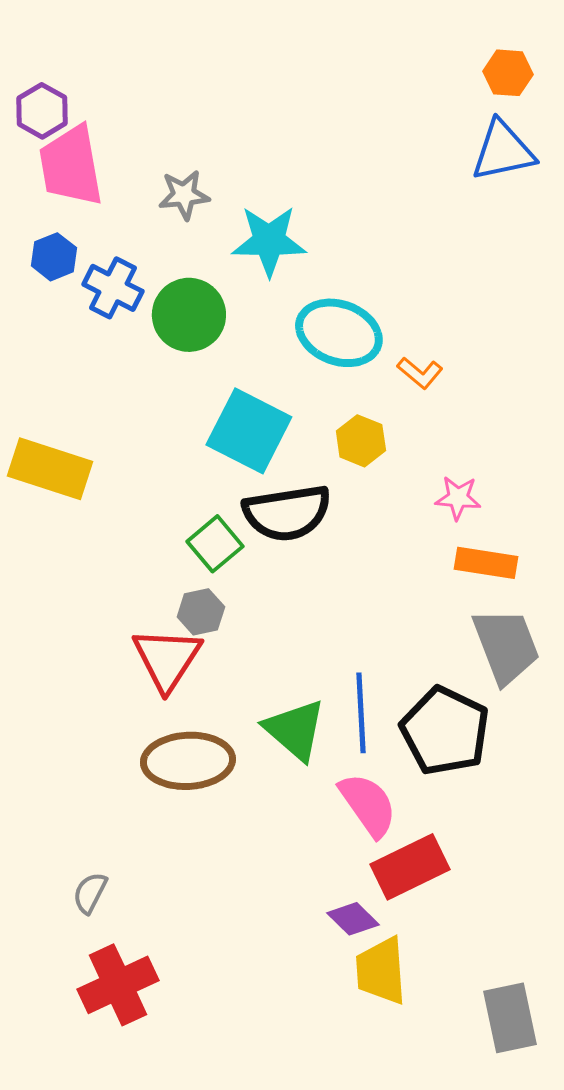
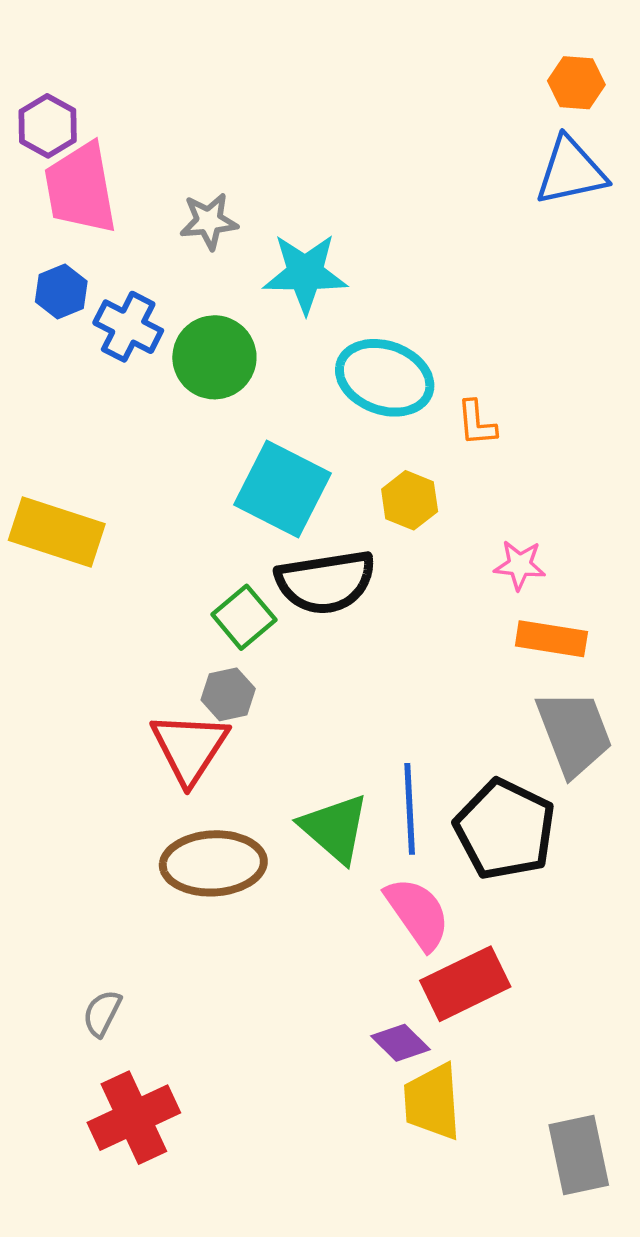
orange L-shape: (420, 373) -> (477, 423), turned 45

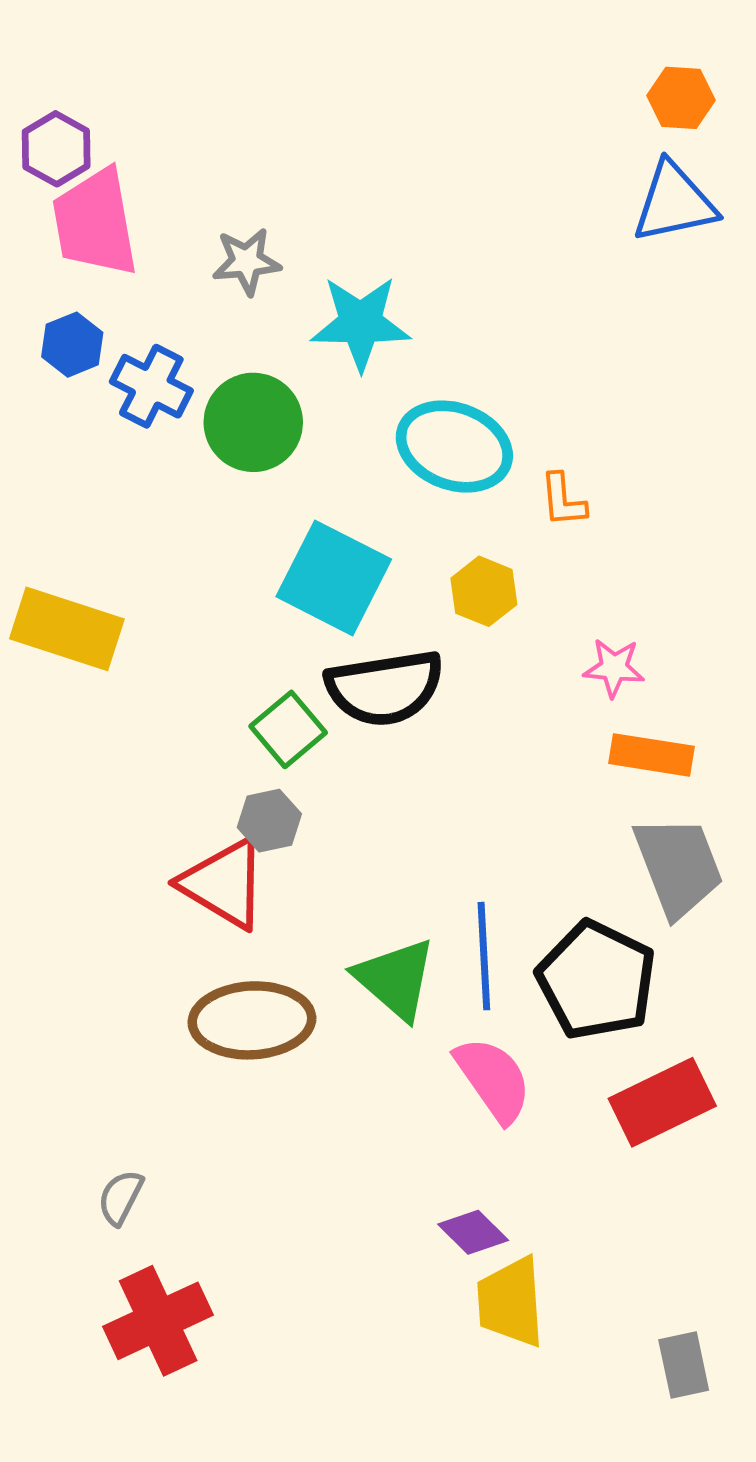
red triangle: (189, 748) -> (224, 884), turned -32
red rectangle: (465, 984) -> (662, 1102), moved
gray rectangle: (579, 1155) -> (684, 1365), size x0.7

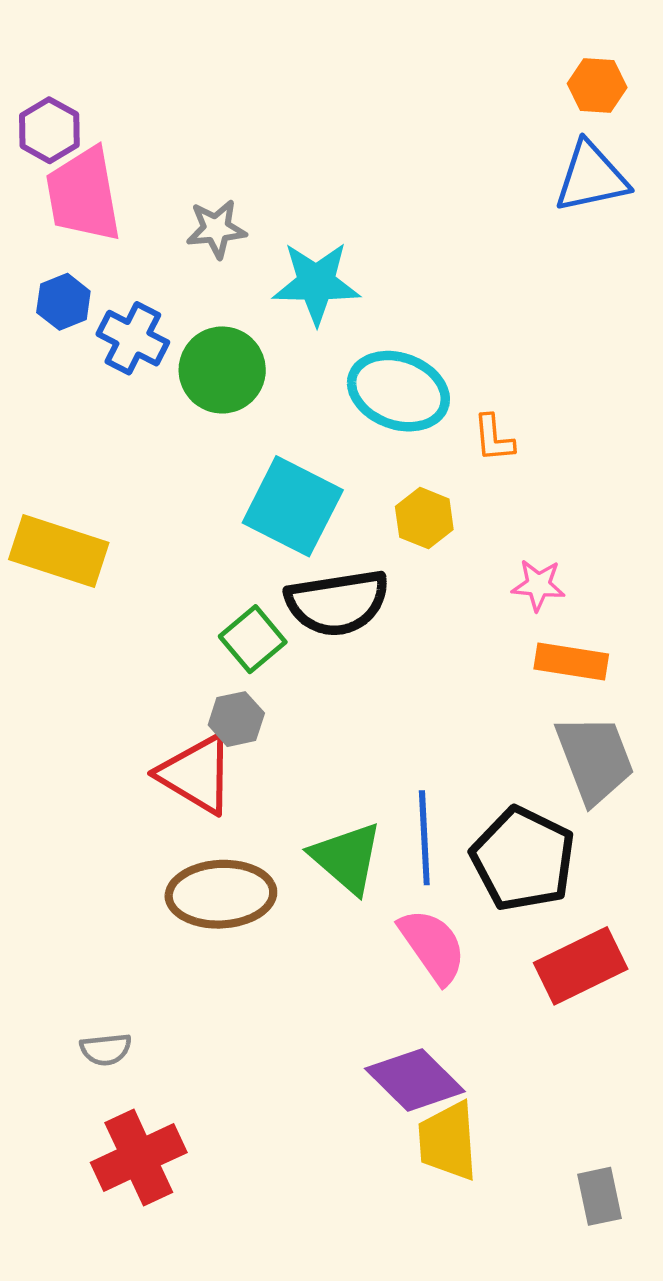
gray semicircle: (121, 1197) -> (106, 1049), turned -123
purple diamond: (473, 1232) -> (415, 1080), size x1.6

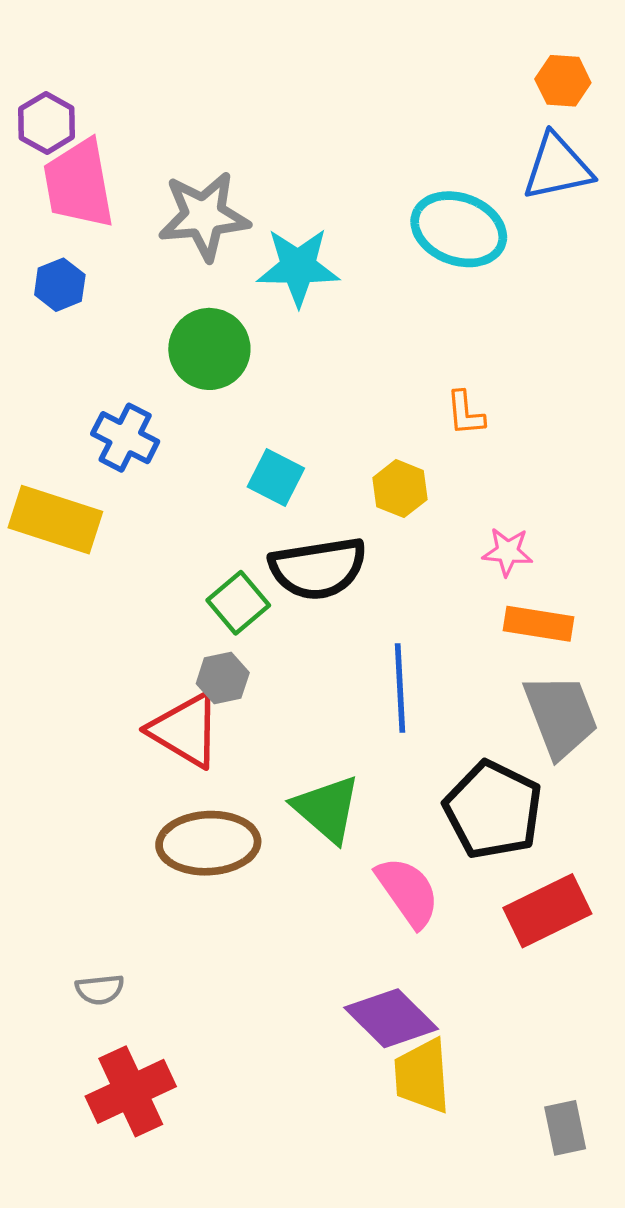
gray star: (216, 229) -> (204, 216), size x1.6
blue cross: (133, 338) -> (125, 438), moved
cyan ellipse: (398, 391) -> (459, 229), moved
cyan square: (293, 506) -> (276, 477), size x0.6
blue line: (424, 838) -> (400, 688), moved

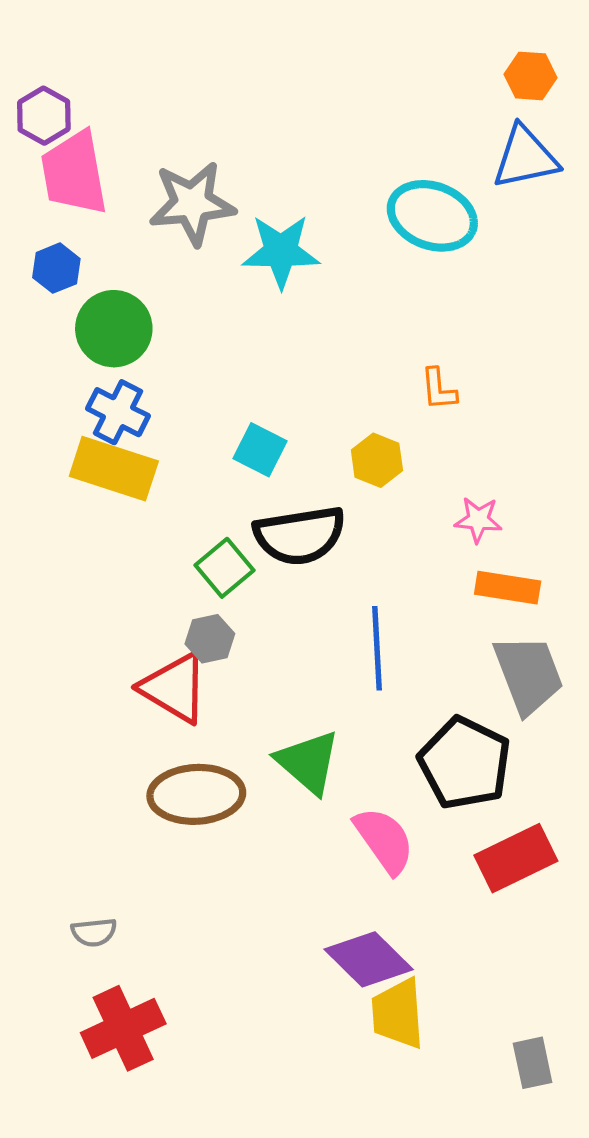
green circle: (209, 349) -> (114, 329), moved
yellow rectangle: (55, 520) -> (114, 469), moved

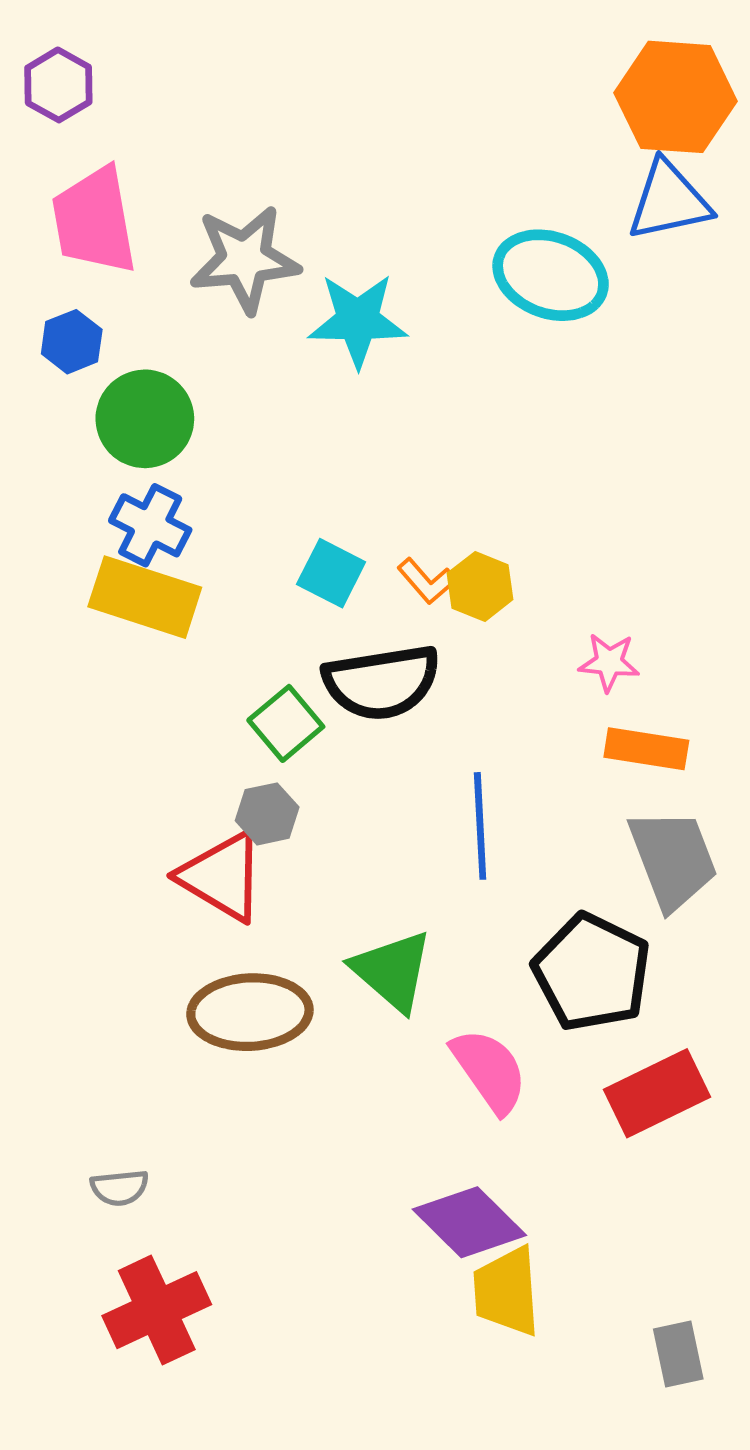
orange hexagon: (530, 76) -> (676, 97), size x1.8
purple hexagon: (44, 116) -> (58, 85), moved
orange L-shape: (439, 389) -> (427, 581), moved, turned -36

